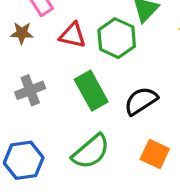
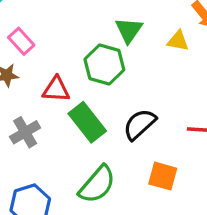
red triangle: (73, 35) -> (56, 89), moved

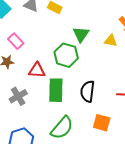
green rectangle: (87, 122) -> (56, 90), turned 40
black semicircle: (140, 124) -> (88, 91), turned -40

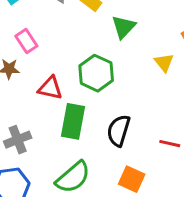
green triangle: (81, 34) -> (124, 27), moved
yellow triangle: (111, 41) -> (164, 63), turned 32
gray cross: (18, 96) -> (18, 140), moved

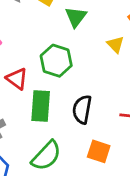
red triangle: (50, 88) -> (17, 79), turned 30

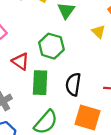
orange square: (99, 151) -> (88, 117), size x1.4

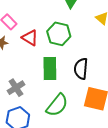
red triangle: (21, 61) -> (30, 38), moved

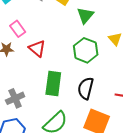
green hexagon: (59, 34) -> (86, 50), moved

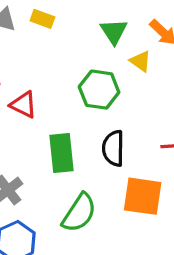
green triangle: (85, 15) -> (114, 31), moved

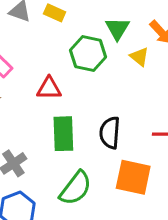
green hexagon: (99, 90) -> (88, 54), moved
red triangle: (24, 105) -> (49, 88), moved, turned -30

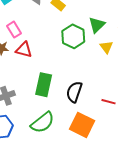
red triangle: (49, 88) -> (24, 50), moved

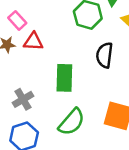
black semicircle: (74, 92) -> (105, 55), moved

